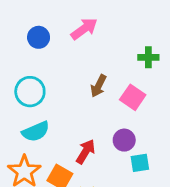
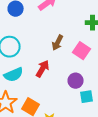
red arrow: (86, 152) -> (43, 69), moved

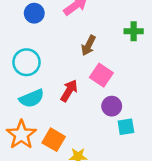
brown arrow: (58, 43) -> (88, 45), moved
pink square: (82, 51) -> (101, 75), moved

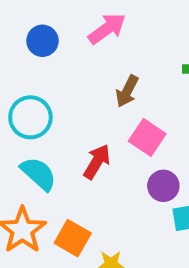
cyan semicircle: (32, 98) -> (38, 174), turned -115

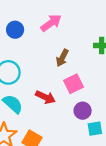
pink square: (147, 137) -> (74, 84), turned 30
red arrow: (97, 162) -> (45, 97), turned 84

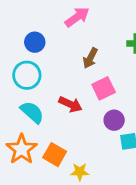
blue circle: (15, 30) -> (35, 42), moved

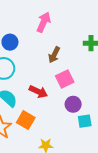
pink arrow: (77, 17) -> (44, 22), turned -30
orange square: (55, 155) -> (26, 120), moved

